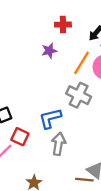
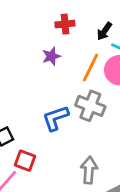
blue L-shape: (50, 118) -> (56, 118), moved
gray arrow: (59, 144) -> (89, 170), moved

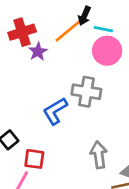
red cross: (65, 24) -> (22, 32), moved, size x1.4
orange line: (91, 68) -> (68, 31), moved, turned 36

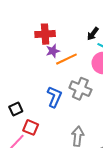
orange line: (68, 31) -> (66, 59), moved
blue L-shape: (55, 111) -> (54, 97), turned 130

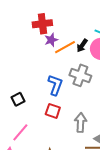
black arrow: (93, 34) -> (82, 45), moved
red square: (31, 127) -> (53, 111), moved

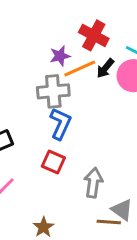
red cross: (42, 24) -> (94, 35), moved, turned 30
gray cross: (80, 75) -> (53, 91), moved, turned -30

